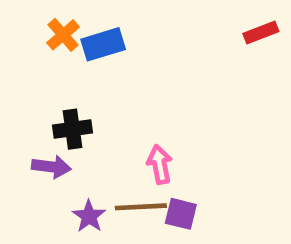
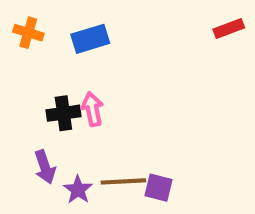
orange cross: (63, 35) -> (28, 33), moved, turned -32
pink arrow: (160, 164) -> (92, 109), moved
purple arrow: (51, 167) -> (45, 167), moved, turned 64

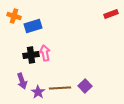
blue rectangle: (90, 39) -> (33, 26), moved
purple square: (158, 188) -> (85, 86), moved, turned 32

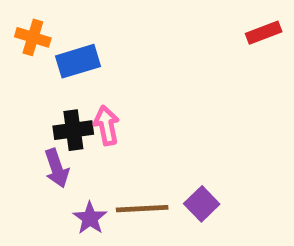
purple arrow: (22, 81) -> (57, 168), moved

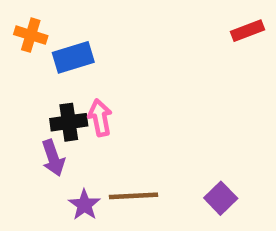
purple square: (202, 204) -> (221, 198), moved

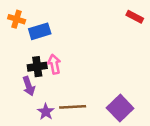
red rectangle: (247, 31) -> (135, 17), turned 49
purple square: (221, 198) -> (120, 108), size x1.5

